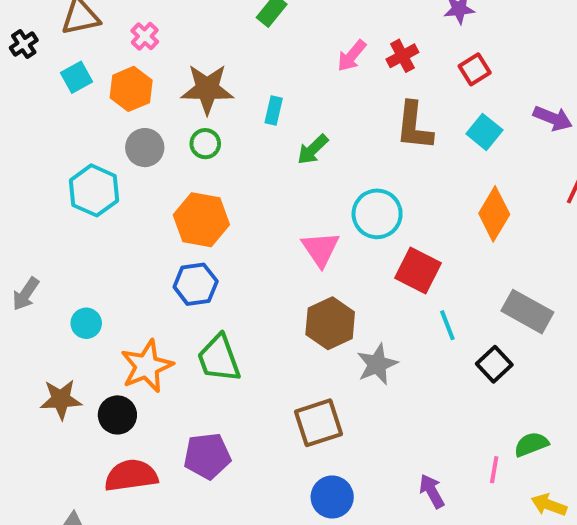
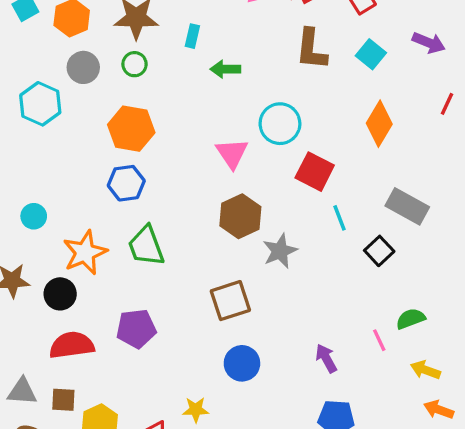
green arrow: (313, 149) -> (225, 69), turned 44
pink line: (494, 470) -> (379, 340), turned -35

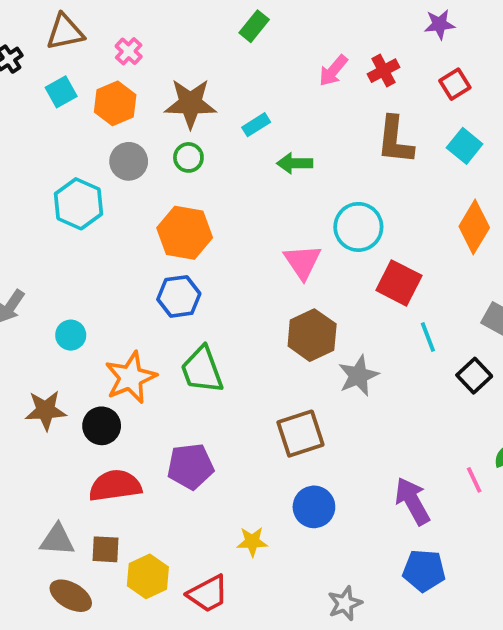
cyan rectangle: (192, 36) -> (256, 125), turned 45
purple arrow: (326, 358) -> (412, 501), size x1.4
yellow star: (196, 410) -> (252, 542), moved

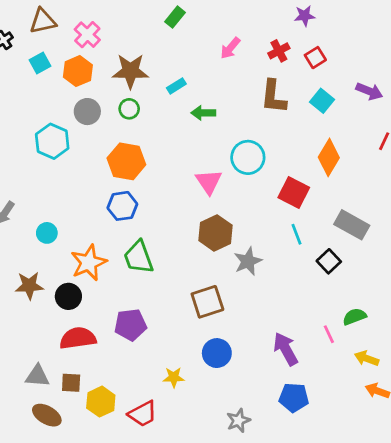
pink cross: (129, 51) -> (87, 35), size x1.4
red cross: (383, 71) -> (279, 51), moved
red square: (399, 283) -> (294, 192), moved

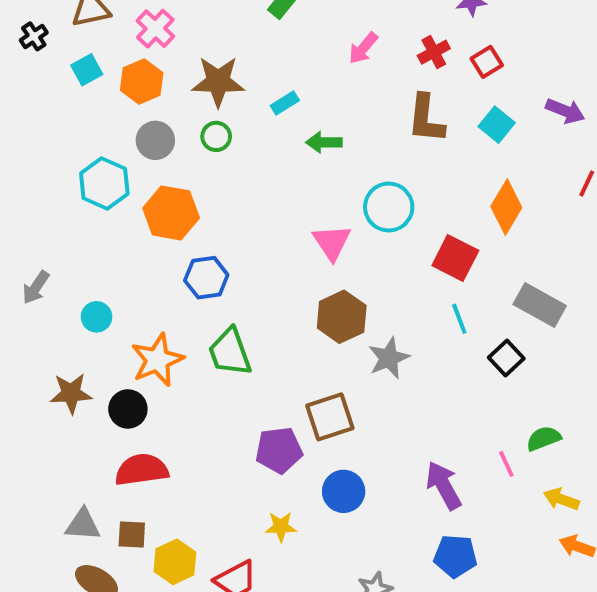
orange hexagon: (126, 161) -> (171, 213), moved
purple pentagon: (130, 325) -> (279, 450), moved

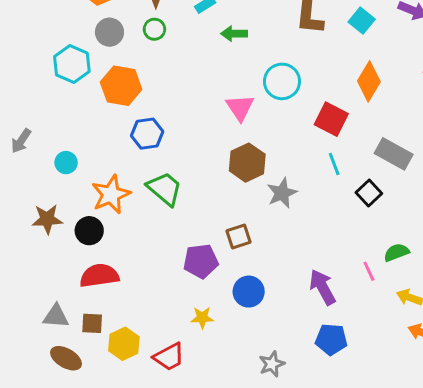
green trapezoid: (230, 352) -> (165, 189), turned 150
brown square: (330, 417) -> (238, 236), size x0.7

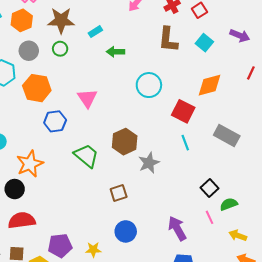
orange diamond: (369, 81) -> (209, 85), turned 44
pink triangle: (240, 107) -> (87, 98), moved
green trapezoid: (165, 189) -> (86, 156), moved
black square: (369, 193) -> (209, 188), moved
purple pentagon: (201, 261) -> (60, 246), moved

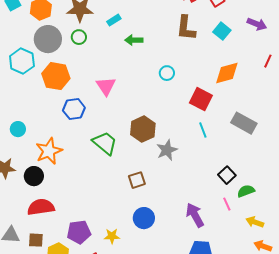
gray circle: (29, 51) -> (48, 39), size x1.4
cyan circle: (149, 85) -> (167, 73), size x0.6

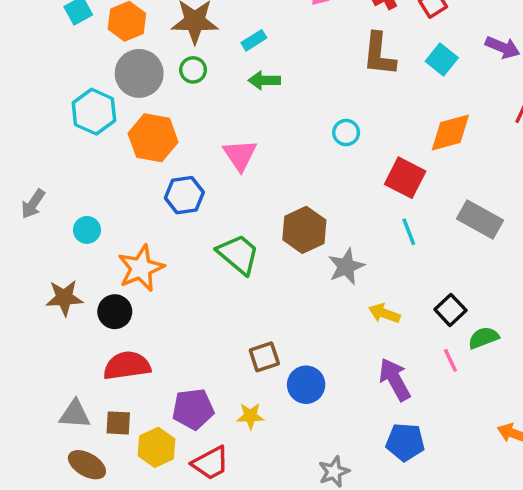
green arrow: (134, 40) -> (264, 80), moved
brown square: (137, 180) -> (264, 357), moved
yellow arrow: (255, 222) -> (384, 313), moved

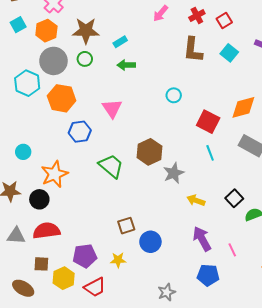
orange diamond: (450, 133) -> (243, 107), moved
pink line: (450, 360) -> (232, 250), moved
gray triangle: (75, 414) -> (16, 236), moved

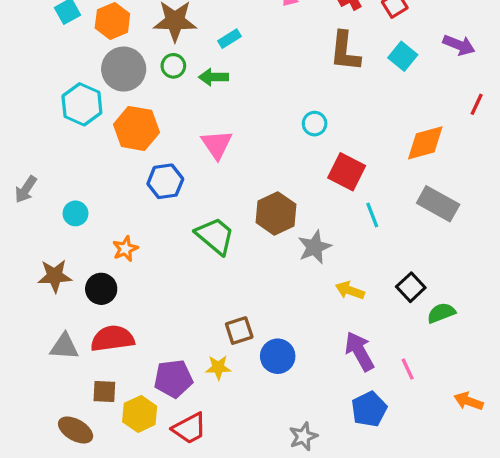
green arrow: (126, 65) -> (213, 77), moved
red square: (208, 122) -> (347, 172), moved
orange star: (54, 174) -> (125, 249), size x0.6
yellow star: (118, 260) -> (218, 367), moved
blue pentagon: (208, 275) -> (369, 409), turned -30

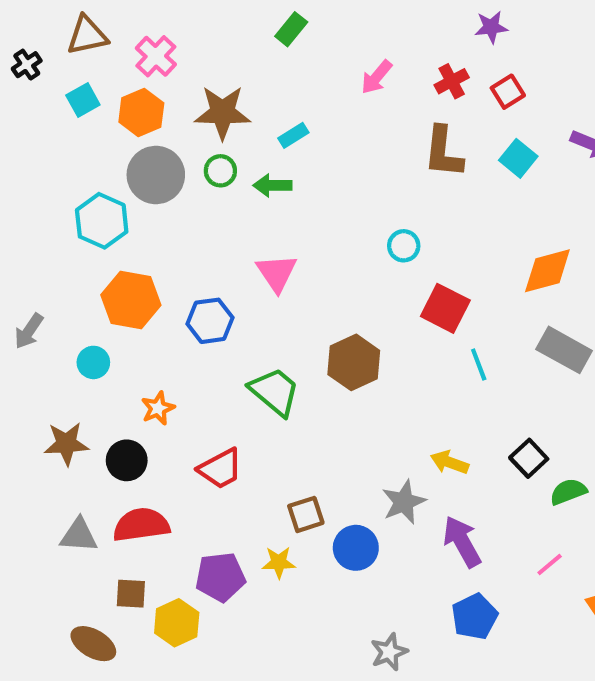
orange hexagon: (136, 128) -> (131, 300), moved
gray star: (315, 247) -> (404, 502), moved
pink line: (408, 369) -> (550, 564), moved, turned 75
red trapezoid: (189, 428) -> (220, 469), moved

